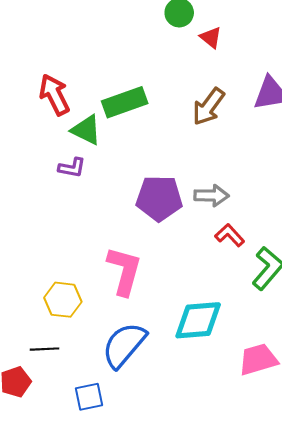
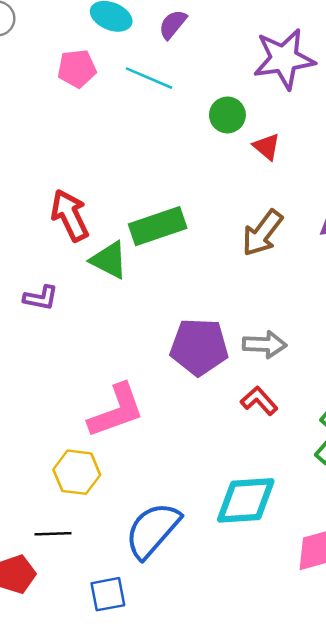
purple L-shape: (72, 168) -> (41, 298), moved
red L-shape: (230, 235) -> (259, 401), moved
pink L-shape: (124, 271) -> (116, 411), moved, turned 54

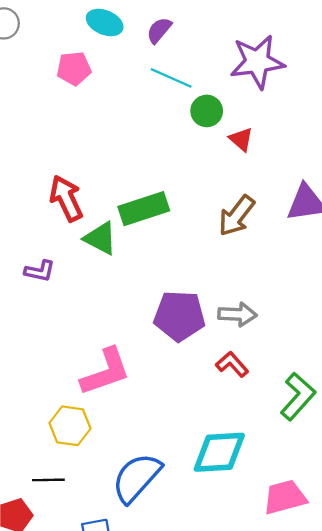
cyan line: (149, 78) -> (171, 78), moved

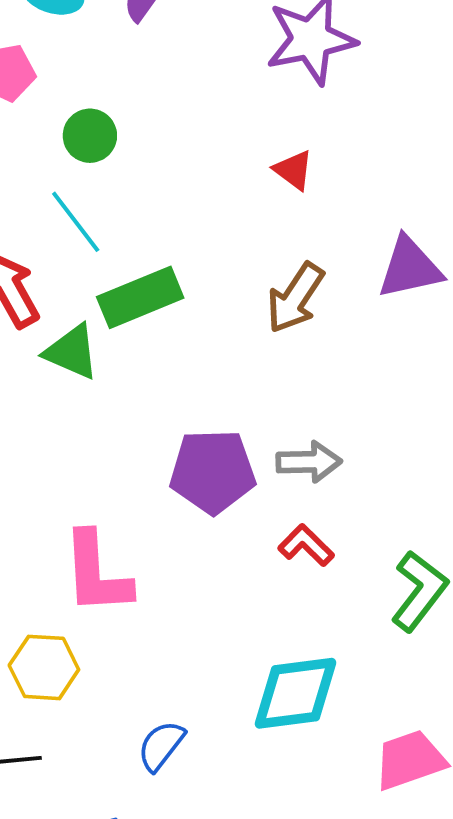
cyan line: (171, 78) -> (76, 222), moved, turned 33
green circle: (207, 111) -> (90, 136), moved
pink L-shape: (106, 372) -> (97, 573), turned 110
blue semicircle: (137, 478) -> (161, 746), size x0.6

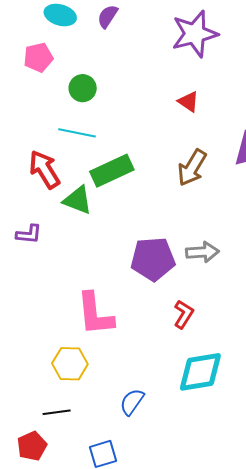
cyan line: (76, 222) -> (77, 133), turned -39
red L-shape: (306, 545) -> (184, 314), moved, turned 80

